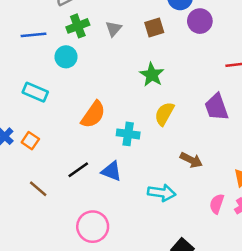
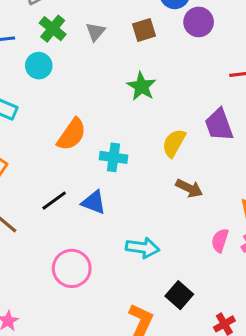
green cross: (78, 26) -> (53, 29), turned -30
yellow semicircle: (164, 114) -> (174, 143), moved
cyan arrow: (162, 193) -> (143, 248), moved

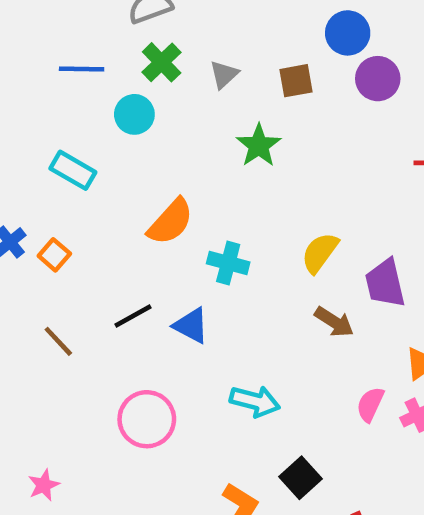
green star: (141, 86) -> (259, 145), moved
purple trapezoid: (219, 125) -> (385, 283), moved

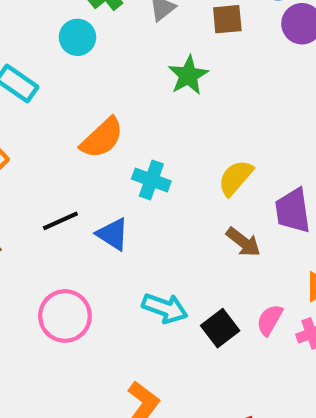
black square: (300, 478) -> (220, 328), moved

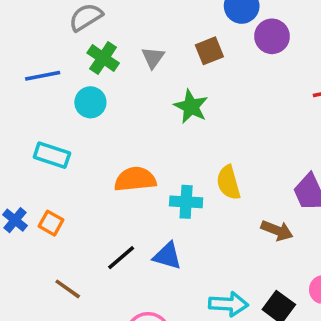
orange semicircle: (102, 138) -> (135, 179), turned -126
yellow semicircle: (236, 178) -> (228, 183), moved, turned -40

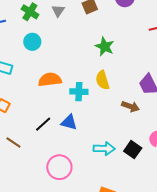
cyan circle: (90, 102) -> (32, 42), moved
green star: (191, 107) -> (105, 46), moved

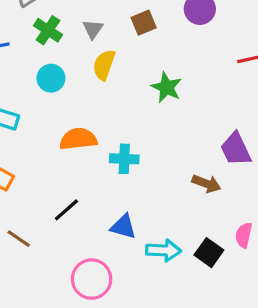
yellow semicircle: (102, 80) -> (104, 65), moved, turned 36
blue triangle: (69, 122) -> (123, 227), moved

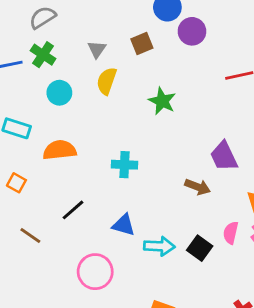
green cross: (48, 30) -> (43, 55), moved
orange semicircle: (78, 139) -> (60, 150), moved

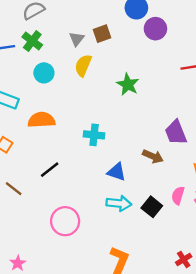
brown square: (142, 43) -> (102, 34), moved
blue triangle: (124, 225) -> (117, 172), moved

